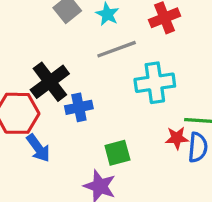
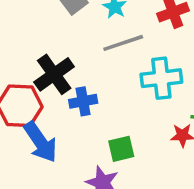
blue arrow: (38, 148) -> (40, 142), size x1.4

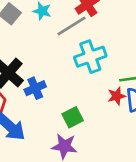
gray line: (123, 43) -> (72, 26), moved

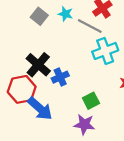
gray line: (72, 26) -> (90, 26), turned 60

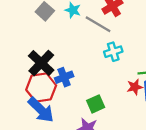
cyan cross: (105, 51) -> (113, 52), size x0.7
red hexagon: (22, 89) -> (41, 88), moved

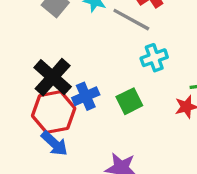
green square: (96, 104) -> (129, 101), moved
blue arrow: (41, 110) -> (54, 144), size x0.7

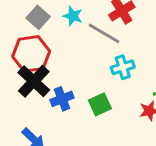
red hexagon: (54, 112) -> (31, 54), moved

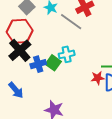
cyan cross: (123, 67) -> (67, 54), moved
green square: (100, 104) -> (53, 63), moved, turned -35

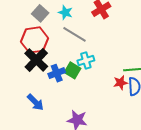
gray line: (71, 22) -> (75, 34), moved

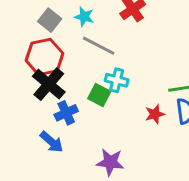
cyan cross: (86, 60) -> (117, 80), turned 35
blue cross: (57, 73) -> (66, 113), moved
red star: (120, 83) -> (155, 114), moved

